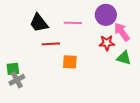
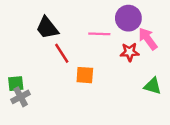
pink line: (73, 23) -> (99, 34), moved
red line: (51, 44) -> (62, 53), turned 60
green triangle: (124, 58) -> (153, 86), moved

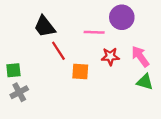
pink arrow: (148, 39) -> (140, 56), moved
red star: (130, 52) -> (110, 56), moved
green square: (16, 84) -> (13, 70), moved

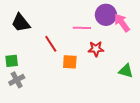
black trapezoid: (45, 26) -> (21, 23), moved
pink arrow: (140, 56) -> (122, 23), moved

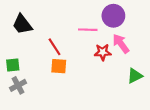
pink arrow: (122, 23) -> (121, 44), moved
orange square: (70, 62) -> (59, 66), moved
green triangle: (126, 71) -> (135, 76), turned -42

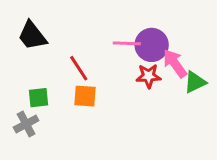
purple circle: (113, 16) -> (152, 45), moved
green square: (13, 65) -> (39, 98), moved
green triangle: (135, 76) -> (195, 82), moved

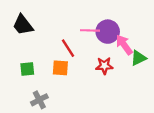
red line: (79, 68) -> (68, 48), moved
red star: (149, 76) -> (104, 66), moved
gray cross: (26, 124) -> (39, 100), moved

